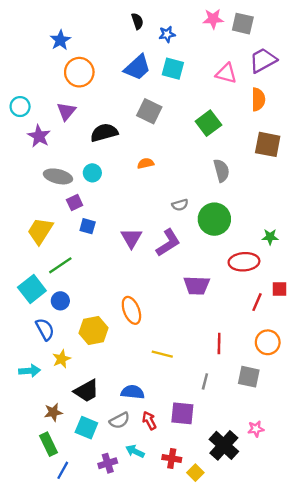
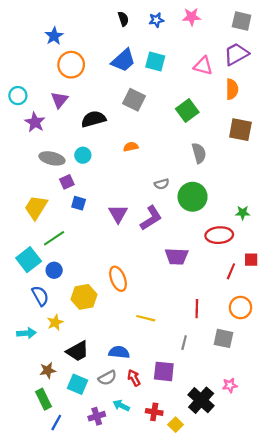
gray square: (243, 24) -> (242, 21), moved
blue star: (167, 34) -> (156, 20), moved

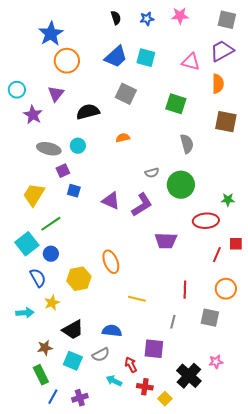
blue star: (54, 36) -> (51, 34), size x1.4
green square: (187, 110) -> (176, 104), turned -35
purple triangle: (118, 214) -> (111, 201), turned -36
red arrow: (134, 378) -> (131, 365), moved
purple cross: (97, 416) -> (80, 398), moved

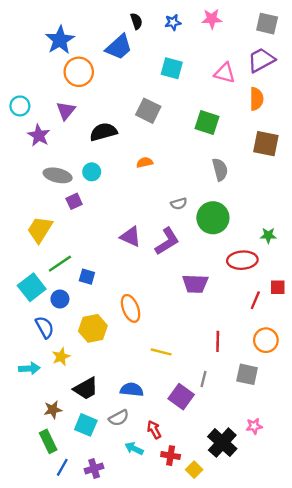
blue trapezoid: (116, 57) -> (119, 47), moved
blue square: (74, 191) -> (87, 277), moved
purple square: (154, 349) -> (181, 397), moved, turned 30

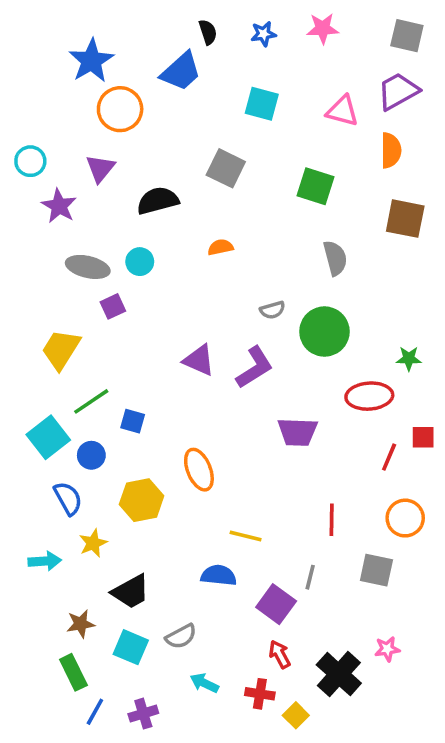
blue semicircle: (132, 390) -> (219, 575), moved
red arrow: (154, 430) -> (280, 654), moved

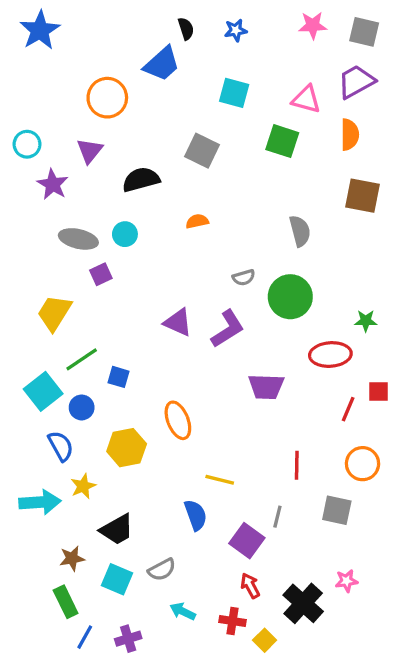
pink star: (323, 28) -> (313, 25), moved
blue star: (91, 61) -> (40, 30), moved
green square: (316, 186) -> (282, 141), moved
cyan arrow: (45, 561) -> (40, 502), size x1.4
blue semicircle: (219, 575) -> (196, 515), turned 64

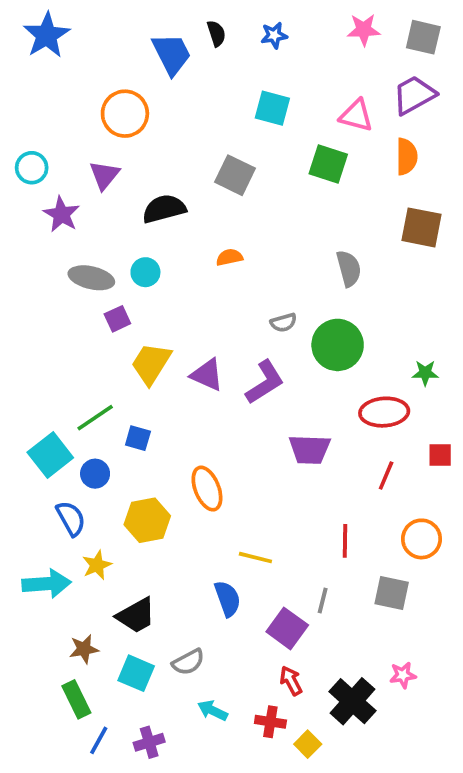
blue trapezoid: (162, 64) -> (172, 54), moved, turned -75
yellow trapezoid: (54, 313) -> (151, 364), moved
red line: (348, 409) -> (386, 475), moved

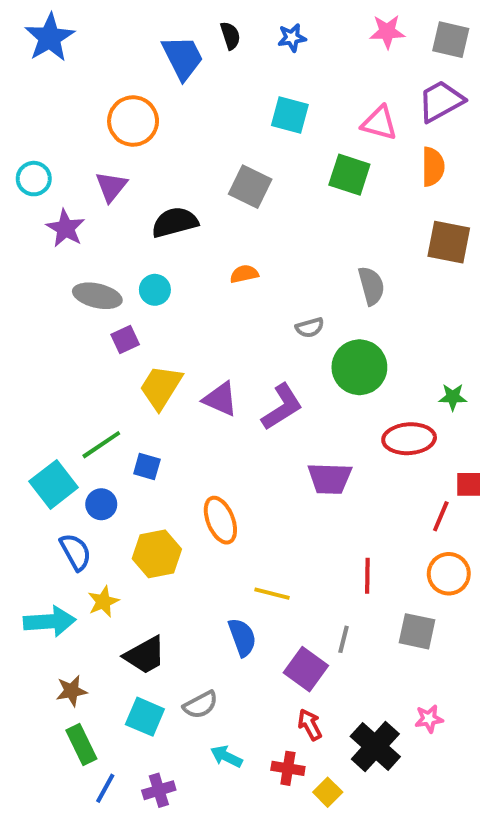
gray semicircle: (283, 323) -> (310, 328), moved
red line: (386, 475) -> (441, 516), moved
brown star: (84, 649) -> (71, 691), moved

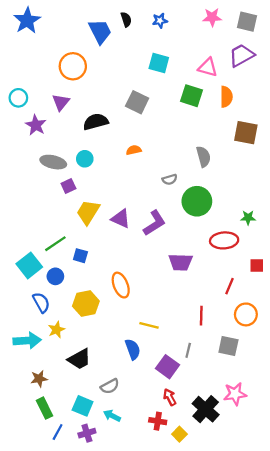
orange semicircle: (433, 167) -> (226, 97), moved
red line: (441, 516) -> (230, 286), moved
cyan square: (145, 717) -> (83, 406), moved
pink star: (429, 719) -> (235, 394), size x1.5
cyan arrow: (226, 756) -> (112, 416), moved

